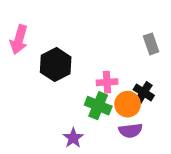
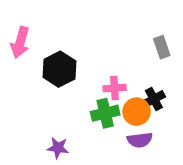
black cross: (144, 92) -> (154, 99), turned 30
green cross: (98, 106) -> (105, 113), turned -35
purple star: (73, 138) -> (58, 148), moved, turned -30

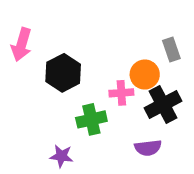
black cross: (154, 99) -> (163, 104), size x1.5
orange circle: (137, 112) -> (145, 75), moved
green cross: (105, 113) -> (91, 119), moved

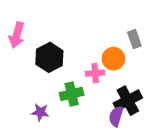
black cross: (163, 104) -> (128, 101), moved
purple semicircle: (148, 148) -> (116, 116), turned 114
purple star: (61, 156) -> (40, 112), moved

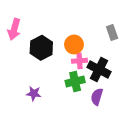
orange circle: (113, 59) -> (74, 44), moved
green cross: (72, 94) -> (75, 81), moved
black cross: (128, 101) -> (99, 70), moved, turned -35

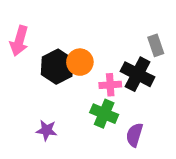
orange circle: (74, 44) -> (80, 62), moved
black cross: (99, 70) -> (138, 74), moved
green cross: (75, 81) -> (104, 114), turned 36

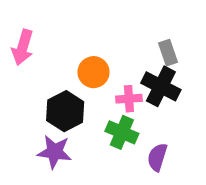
gray rectangle: (156, 45) -> (168, 53), moved
black hexagon: (57, 67) -> (65, 111), moved
purple star: (47, 130) -> (55, 152), size x1.4

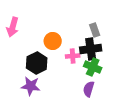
black cross: (161, 86) -> (91, 49), turned -35
green cross: (122, 132) -> (93, 67), moved

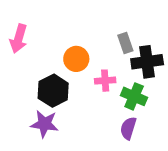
gray rectangle: (95, 30) -> (125, 43), moved
black cross: (91, 49) -> (147, 62), moved

